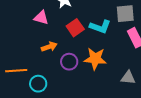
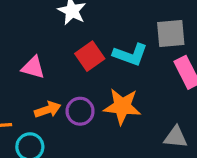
pink triangle: (41, 18) -> (33, 67), moved
orange arrow: (49, 47) -> (48, 110), moved

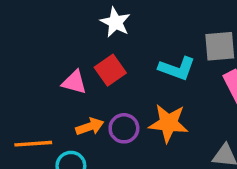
red square: (90, 56) -> (110, 70), moved

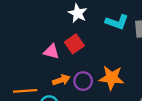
cyan L-shape: (177, 68) -> (117, 22), moved

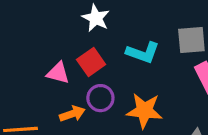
cyan L-shape: (117, 22) -> (143, 53), moved
purple circle: (83, 81) -> (100, 98), moved

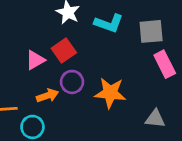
cyan L-shape: (143, 53) -> (109, 23), moved
pink triangle: (58, 73) -> (35, 60), turned -45

